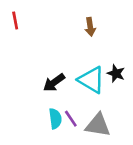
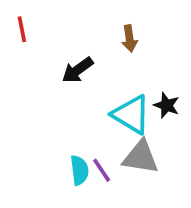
black arrow: (54, 82) -> (78, 70), moved
gray triangle: (98, 125) -> (141, 157), moved

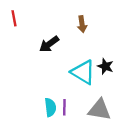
gray triangle: (141, 157) -> (100, 110), moved
purple line: (102, 170) -> (64, 107), turned 35

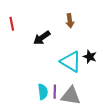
red line: (14, 18) -> (12, 24), moved
gray triangle: (100, 110) -> (71, 96), moved

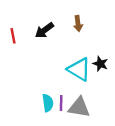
red line: (12, 24) -> (13, 36), moved
black arrow: (42, 38) -> (44, 30), moved

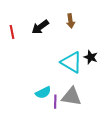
cyan semicircle: (48, 103) -> (43, 93), turned 70
purple line: (61, 103) -> (55, 102), moved

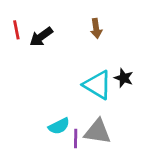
black arrow: (40, 27) -> (41, 37), moved
red line: (12, 32) -> (16, 30), moved

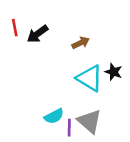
brown arrow: (96, 28) -> (81, 43), moved, turned -108
gray triangle: (98, 132) -> (89, 121), turned 32

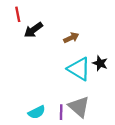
red line: (15, 28) -> (18, 14), moved
cyan semicircle: (54, 116) -> (37, 112), moved

